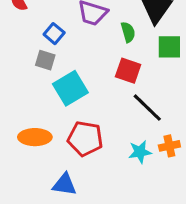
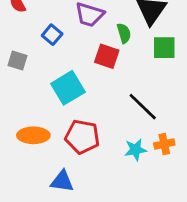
gray square: (45, 60) -> (18, 61), moved
red square: (128, 71) -> (107, 56), moved

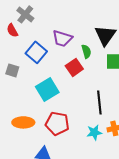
blue square: (52, 35) -> (36, 52), size x1.5
red square: (107, 56) -> (74, 67), turned 36
black line: (143, 107) -> (99, 102), turned 40

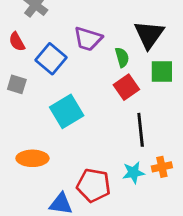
red semicircle: (12, 30) -> (17, 42), moved
red square: (74, 67) -> (126, 87), moved
red pentagon: (57, 123) -> (94, 185), moved

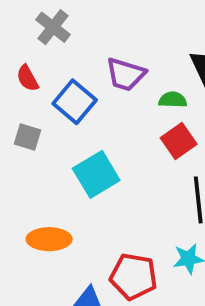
green semicircle: (122, 57) -> (173, 100), turned -72

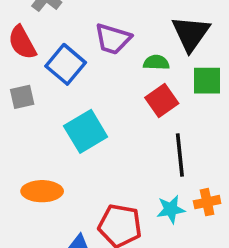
red semicircle: (27, 78) -> (22, 43), size x1.4
gray square: (27, 137) -> (22, 97), turned -30

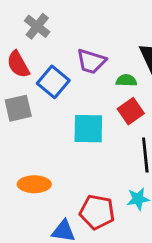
gray square: (22, 97) -> (18, 108), size x1.4
cyan square: (86, 131) -> (88, 129), moved, turned 32

